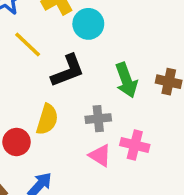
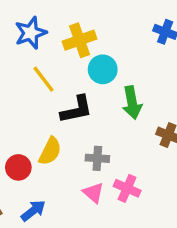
green arrow: (126, 80) -> (132, 103), moved

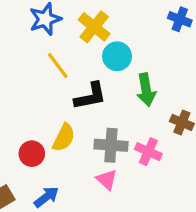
yellow cross: (80, 40) -> (94, 27), turned -32
gray cross: (97, 158) -> (111, 145), size x1.4
pink cross: (127, 188) -> (148, 152), moved

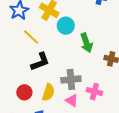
black L-shape: (90, 96) -> (40, 62), moved
yellow semicircle: (64, 138) -> (48, 92), moved
pink cross: (148, 152) -> (94, 92), moved

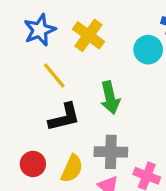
cyan circle: (66, 26) -> (148, 50), moved
green arrow: (86, 43) -> (110, 98), moved

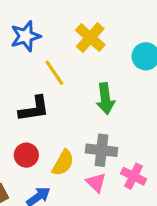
blue star: (40, 30) -> (26, 36), moved
black L-shape: (64, 117) -> (34, 109), moved

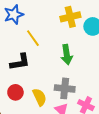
yellow cross: (90, 38) -> (70, 17), moved, turned 36
yellow semicircle: (63, 163) -> (40, 97), turned -54

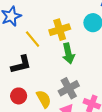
yellow cross: (70, 17) -> (60, 30), moved
gray cross: (65, 88) -> (69, 88), turned -30

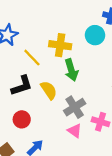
yellow cross: (60, 30) -> (60, 45), turned 30
yellow semicircle: (44, 99) -> (49, 90), moved

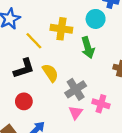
green arrow: (71, 70) -> (88, 48), moved
pink triangle: (75, 131) -> (76, 113), turned 32

